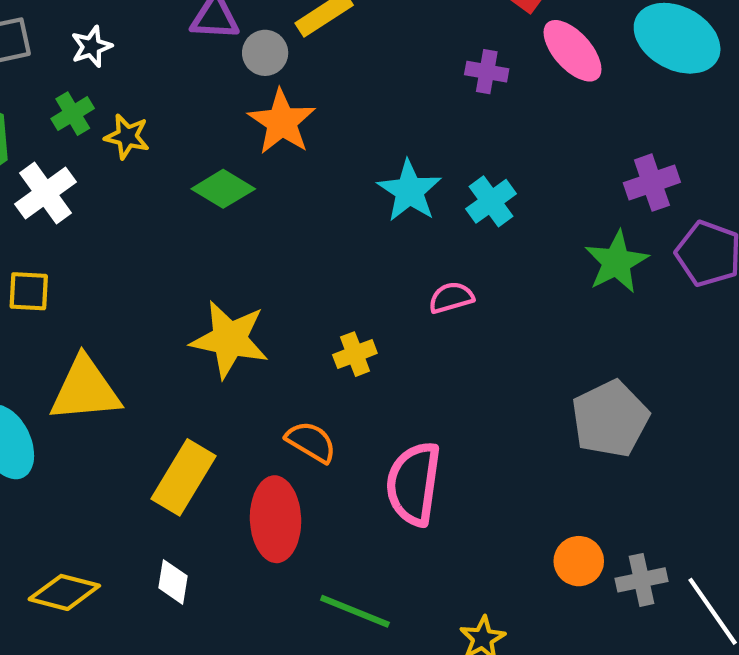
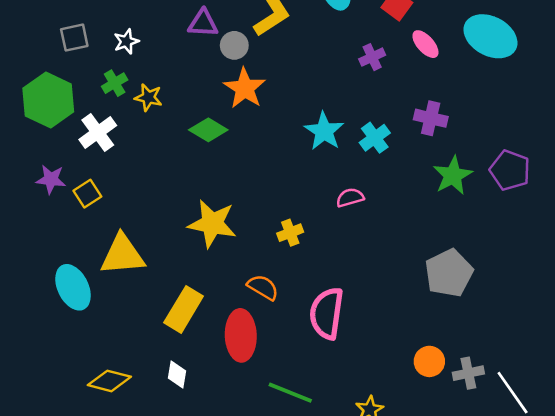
pink ellipse: (572, 51) -> (425, 44), size x0.7
purple cross: (487, 72) -> (372, 57), turned -35
purple cross: (652, 183) -> (431, 118), moved, turned 32
yellow square: (29, 291) -> (87, 194), turned -36

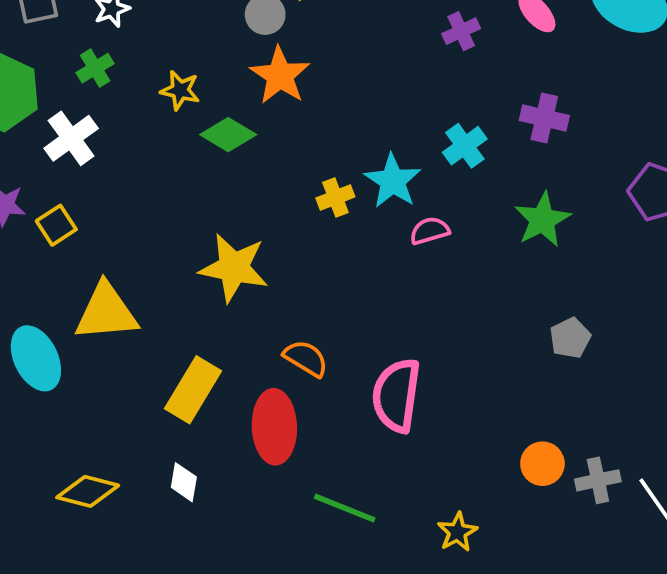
yellow star: (148, 97) -> (180, 90), moved
cyan star: (324, 131) -> (393, 181), moved
green star: (453, 175) -> (542, 220), moved
yellow cross: (290, 233) -> (335, 197), moved
gray pentagon: (449, 273) -> (570, 338), size x0.6

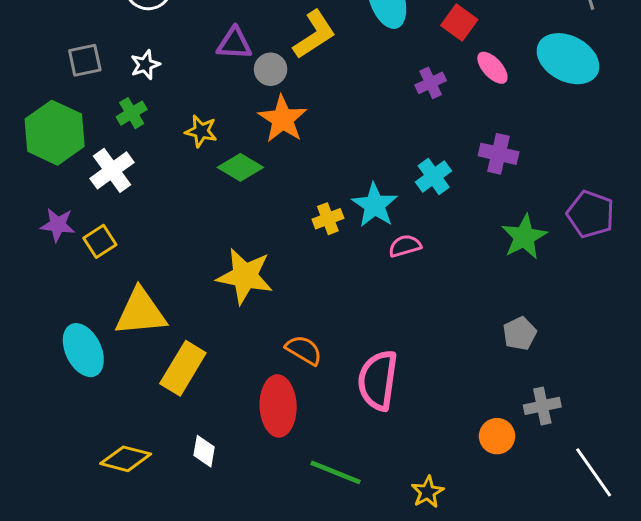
green star: (542, 220) -> (524, 237), moved
yellow rectangle: (193, 390) -> (183, 368), moved
gray cross: (598, 480) -> (542, 406), moved

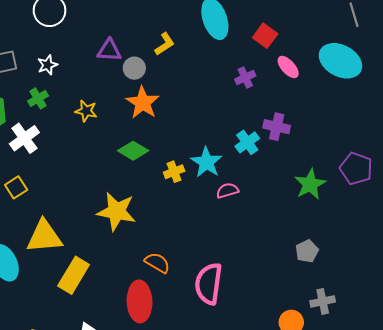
yellow L-shape: (314, 35) -> (165, 44), size x0.7
purple cross: (499, 154) -> (277, 127), moved
green diamond: (240, 167) -> (133, 151), moved

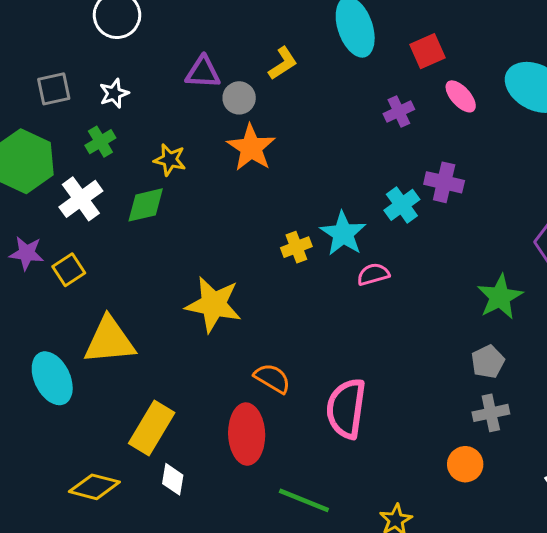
red square: (265, 36) -> (428, 51), turned 30
green diamond: (133, 151) -> (146, 205), moved, turned -44
green star: (310, 184) -> (500, 297), moved
yellow rectangle: (74, 275) -> (152, 428), moved
gray cross: (323, 301) -> (491, 413), moved

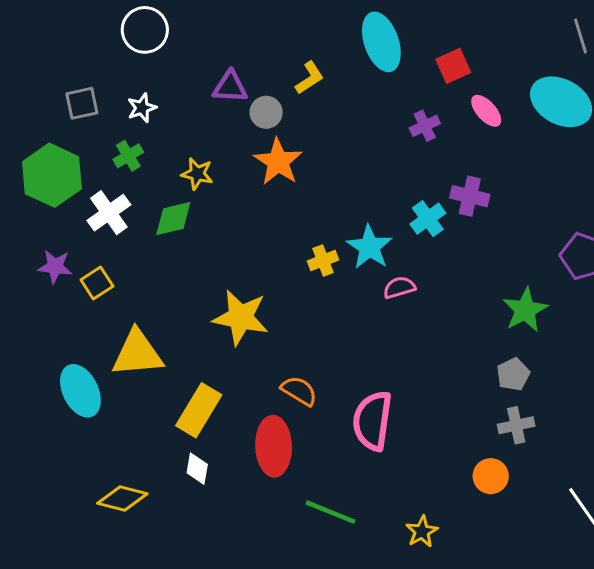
yellow rectangle: (152, 428) -> (199, 410), moved
white diamond: (173, 479) -> (197, 469), moved

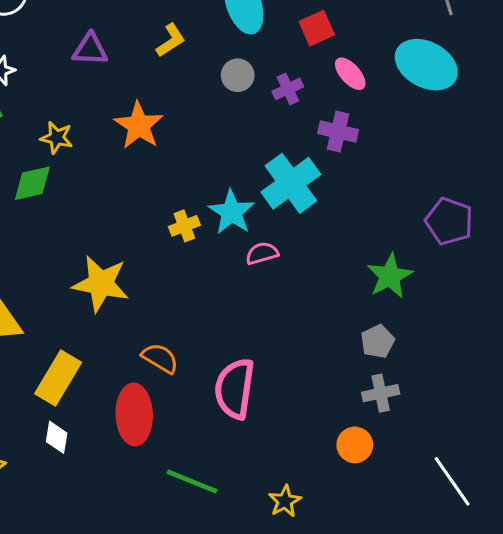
gray circle: (266, 112) -> (238, 75), moved
purple cross: (470, 196) -> (338, 132), moved
cyan cross: (428, 219) -> (291, 183), size x1.6

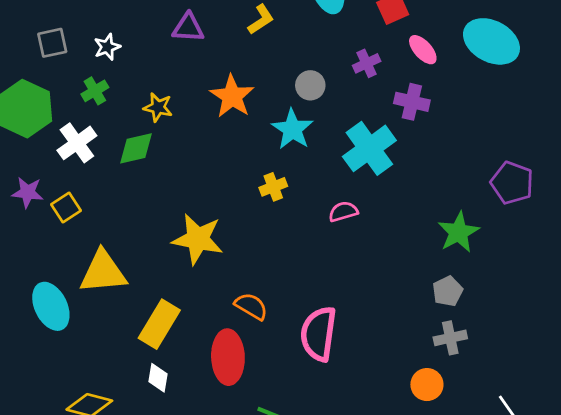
gray circle: (238, 75) -> (310, 85), moved
cyan star: (232, 212) -> (292, 129), moved

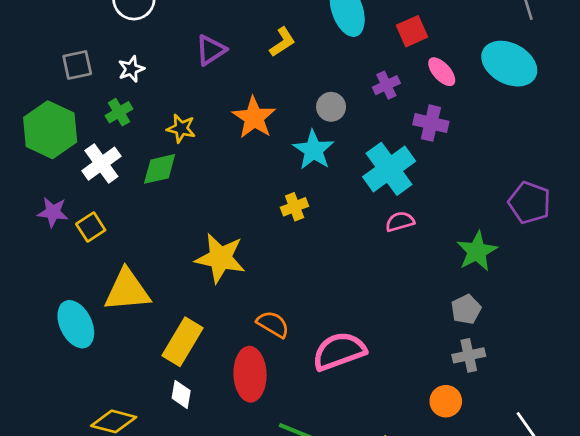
purple triangle: (188, 28) -> (211, 50), turned -36
pink semicircle: (343, 212) -> (400, 222), moved
pink semicircle: (319, 334) -> (339, 351), turned 62

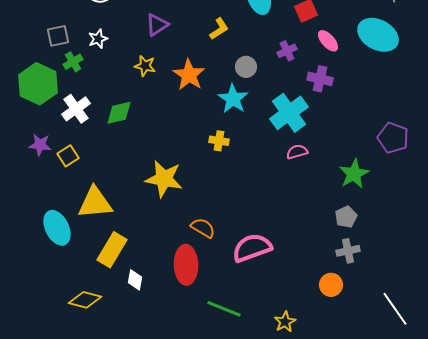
yellow L-shape: (282, 42) -> (219, 29), moved
green cross: (119, 112) -> (73, 62), moved
yellow star: (181, 128) -> (145, 66), moved
yellow cross: (295, 207) -> (219, 141), turned 30
yellow rectangle: (182, 342) -> (112, 250), moved

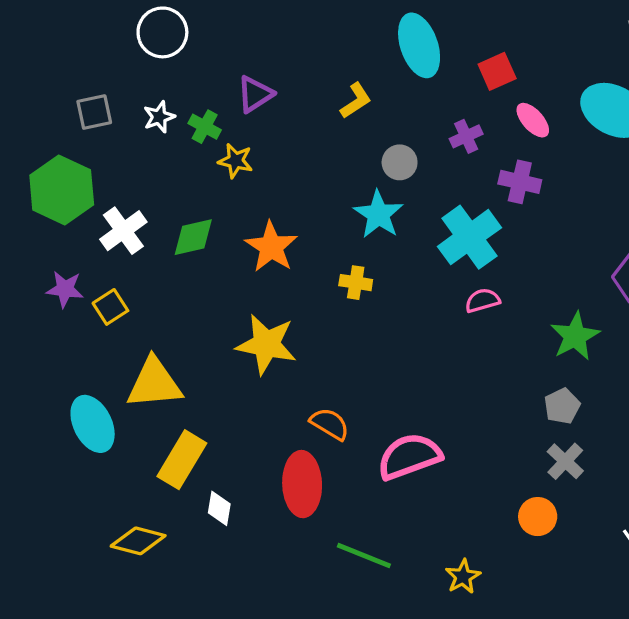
green cross: (73, 62) -> (205, 127), moved, turned -30
orange star: (189, 75) -> (271, 247), moved
gray cross: (348, 251) -> (565, 461), turned -35

